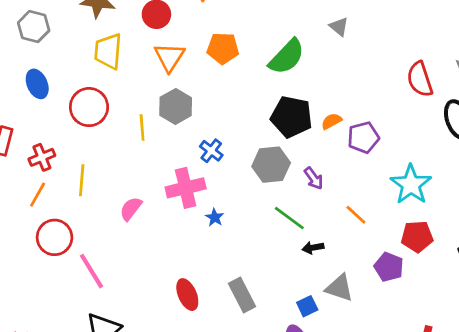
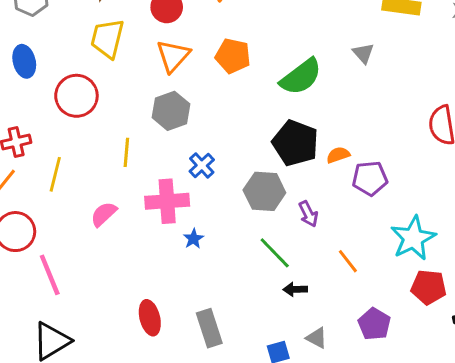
yellow line: (142, 127) -> (126, 152), moved
red pentagon: (417, 237) -> (429, 287), moved
gray triangle: (339, 288) -> (317, 338), size x0.7

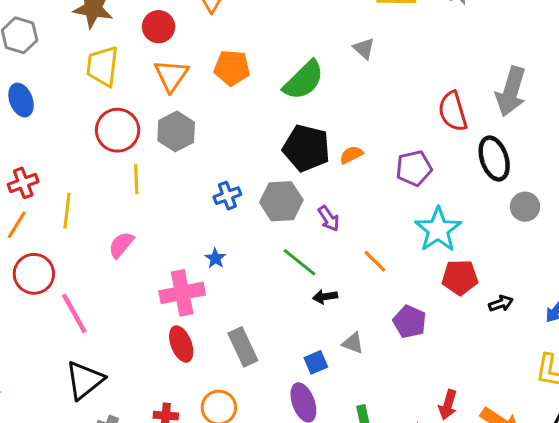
red circle: (76, 96) -> (118, 130), moved
blue cross: (202, 165) -> (227, 196), moved, turned 30
purple pentagon: (370, 178) -> (414, 168), moved
pink cross: (167, 201) -> (182, 293), moved

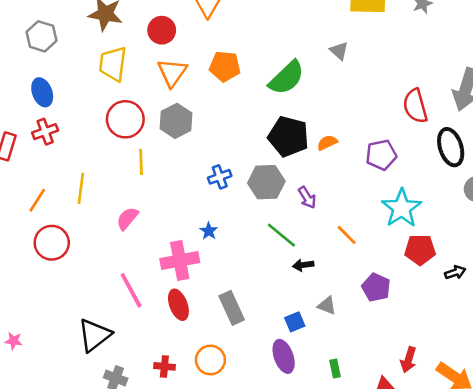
red cross: (23, 183) -> (45, 132), moved
pink line: (74, 313) -> (131, 290), moved

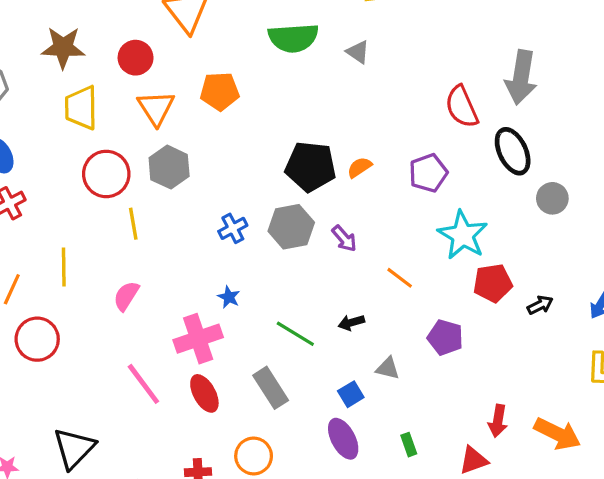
green semicircle: (287, 78) -> (293, 38), moved, turned 48
green line: (281, 235) -> (295, 334), moved
black triangle: (95, 335) -> (74, 448), moved

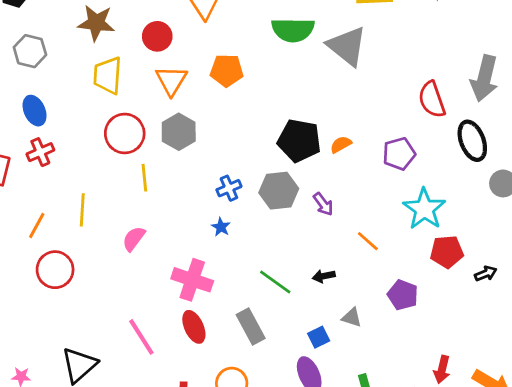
gray triangle: (358, 52) -> (347, 46), size x2.0
blue star: (229, 297) -> (221, 227), moved
pink cross: (198, 339) -> (192, 280), turned 33
pink line: (143, 384) -> (141, 337), moved

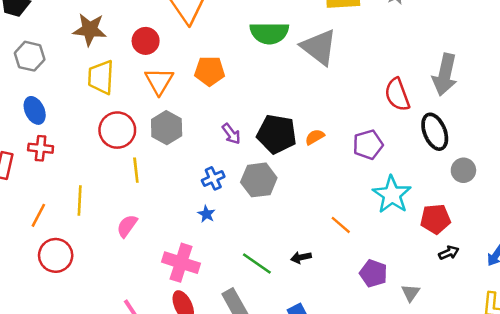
red cross: (40, 152) -> (41, 148), turned 30
purple arrow: (323, 204) -> (231, 134), moved
red pentagon: (447, 252) -> (435, 219), moved
gray triangle: (352, 317) -> (411, 293), moved, turned 48

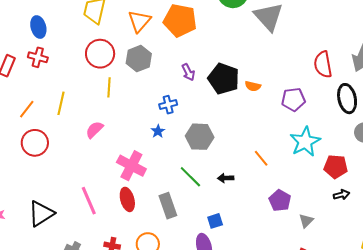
orange pentagon: (210, 71) -> (180, 20), size x1.4
orange semicircle: (315, 137) -> (253, 86), turned -147
gray hexagon: (259, 180) -> (200, 137), moved

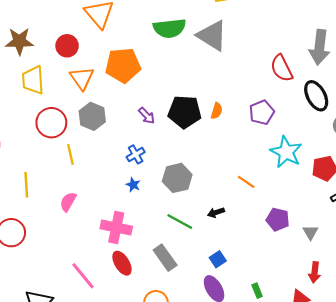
orange semicircle: (253, 86) -> (217, 111), turned -70

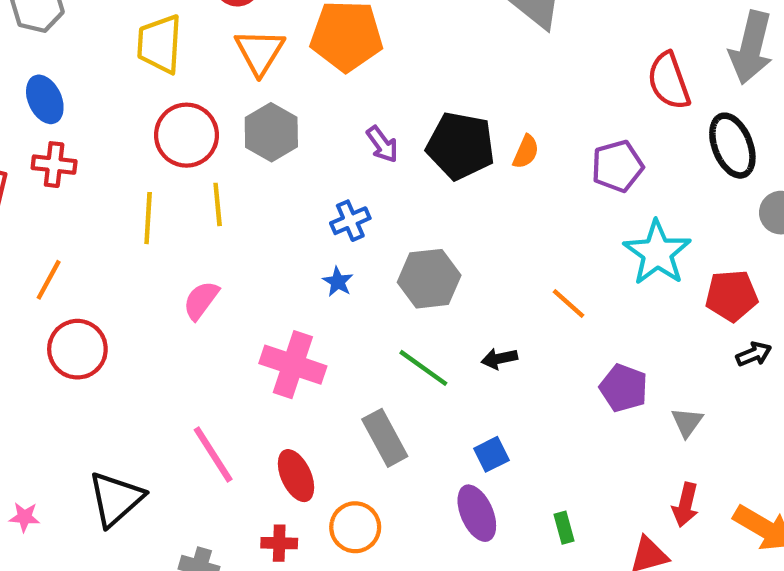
yellow line: (26, 185) -> (148, 218), moved
red ellipse: (122, 263) -> (296, 476), moved

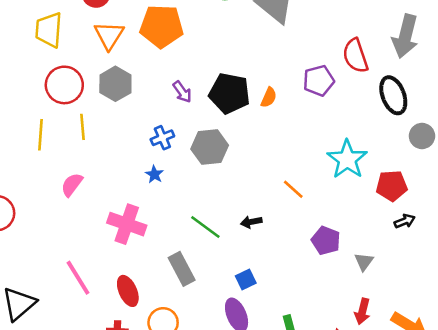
purple pentagon: (617, 166) -> (319, 81), moved
gray hexagon: (429, 279) -> (210, 147), moved

